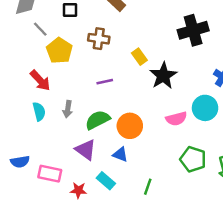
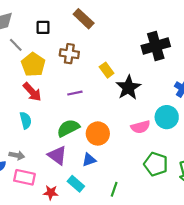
red arrow: (40, 80) -> (32, 92), moved
gray arrow: (68, 109) -> (17, 155), moved, turned -88
cyan semicircle: (39, 111) -> (26, 120), moved
blue triangle: (120, 154) -> (89, 160), turned -40

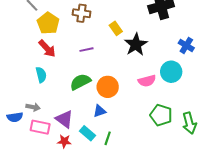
purple triangle: (57, 155) -> (64, 119), moved
green line: (114, 189) -> (108, 138), moved

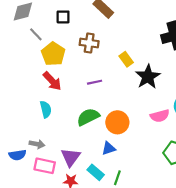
purple triangle: (64, 119) -> (71, 157), turned 30

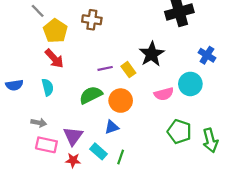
yellow rectangle: (126, 59) -> (128, 70), moved
purple line: (95, 82) -> (105, 68), moved
blue semicircle: (17, 155) -> (14, 85), moved

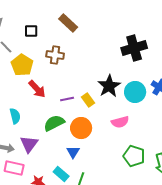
red arrow: (54, 58) -> (37, 89), moved
cyan circle: (190, 84) -> (135, 92), moved
blue triangle: (112, 127) -> (73, 152), turned -40
purple triangle: (73, 136) -> (29, 144), moved

